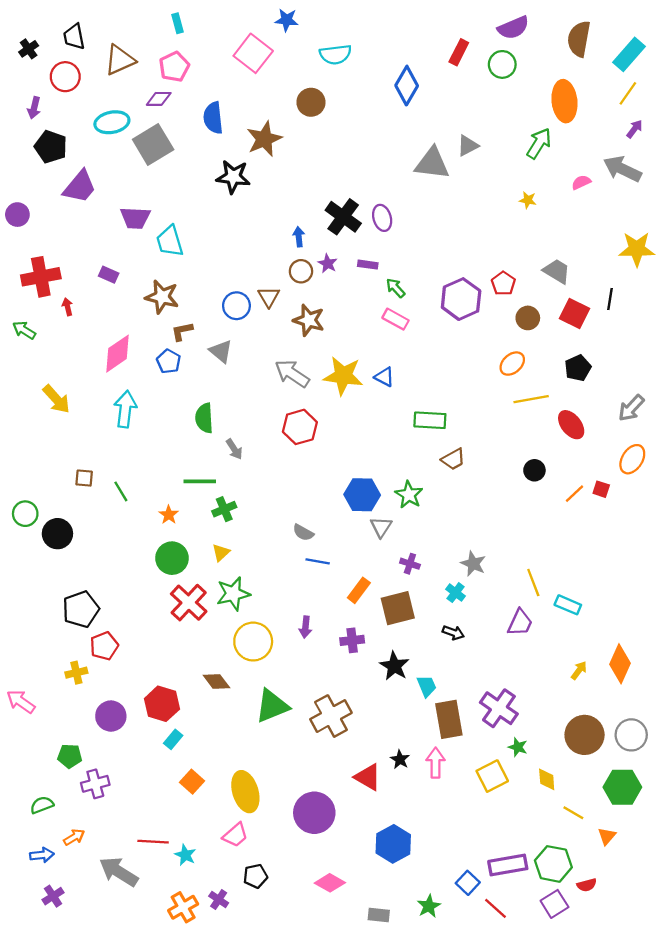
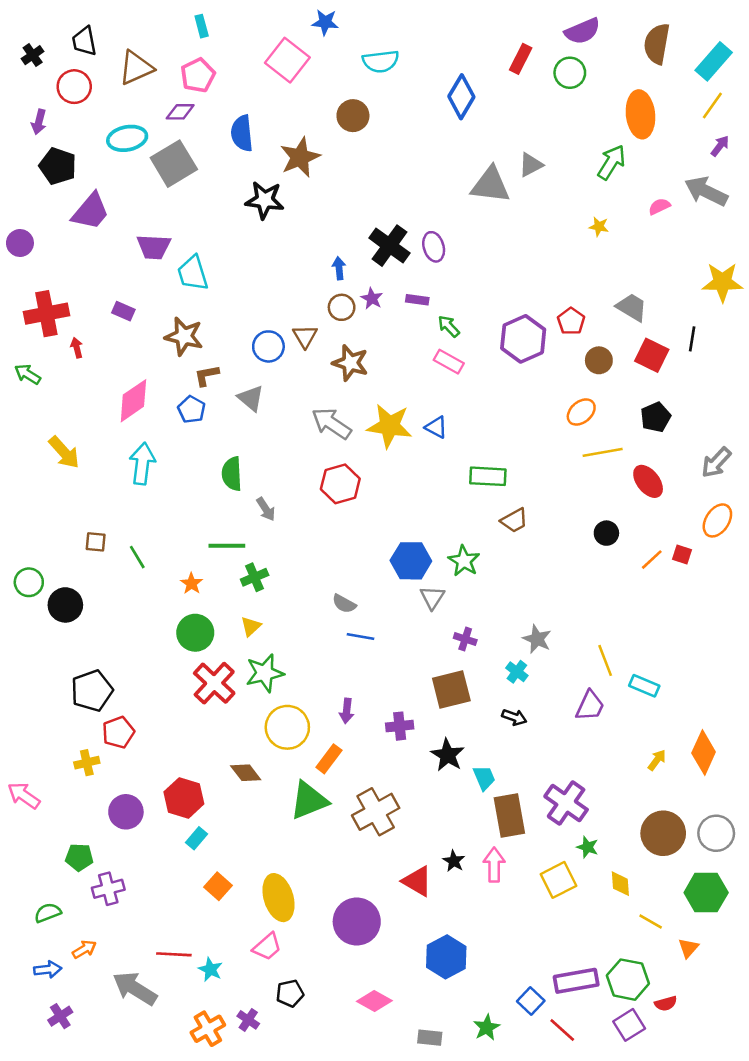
orange rectangle: (359, 590) -> (329, 759), moved

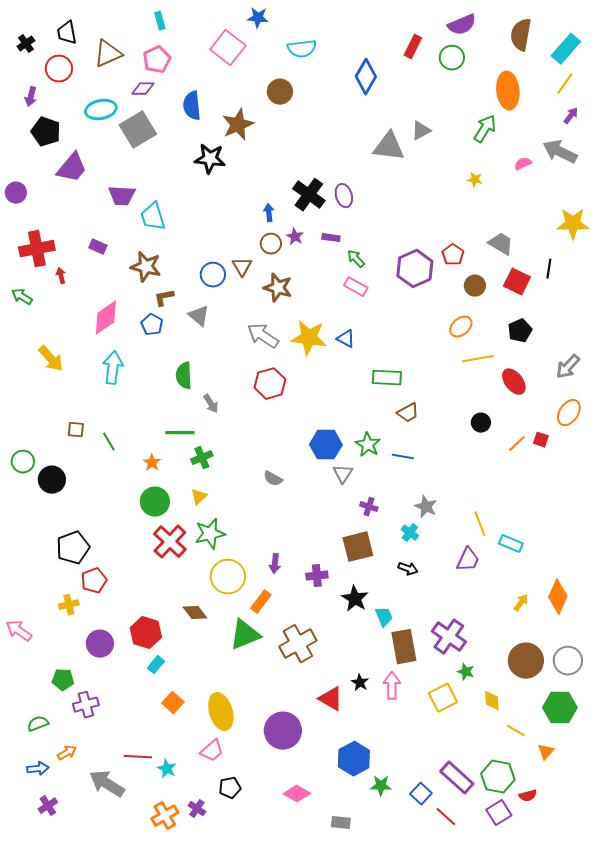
blue line: (360, 637) -> (403, 457), moved
purple rectangle: (576, 981) -> (457, 778), turned 52
green star: (487, 1027) -> (381, 786), moved, turned 30

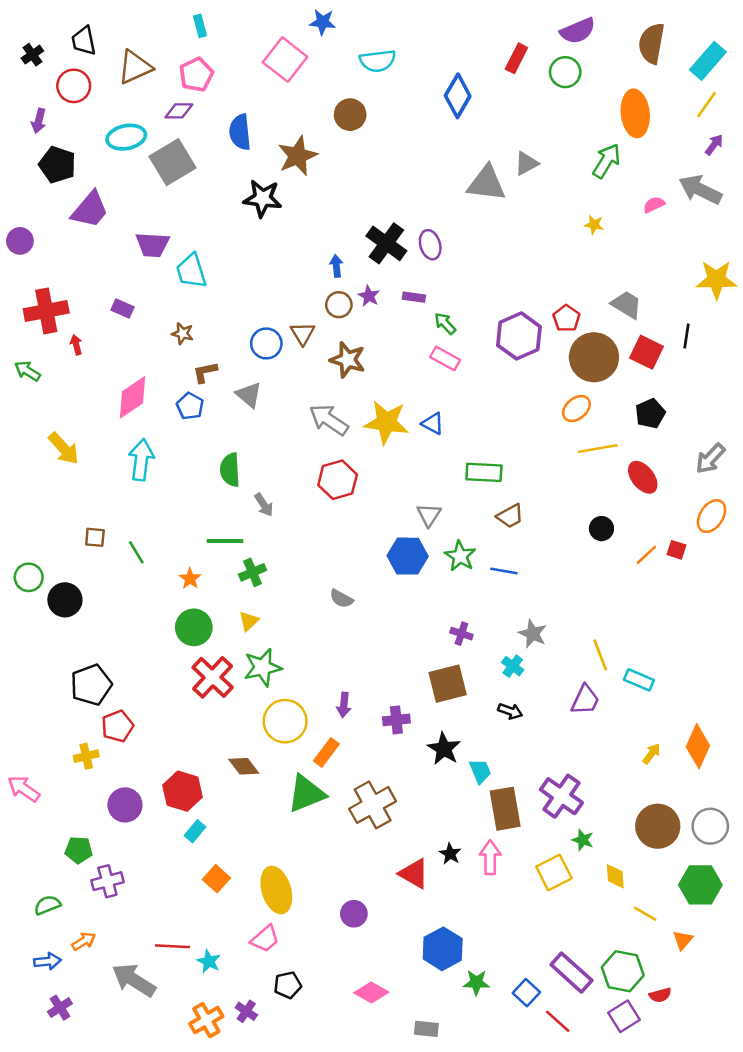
brown star: (146, 267) -> (183, 333), size x0.6
brown circle: (475, 286) -> (594, 357), size x1.8
gray triangle: (343, 474) -> (429, 515), moved
purple circle: (283, 731) -> (354, 914), size x0.6

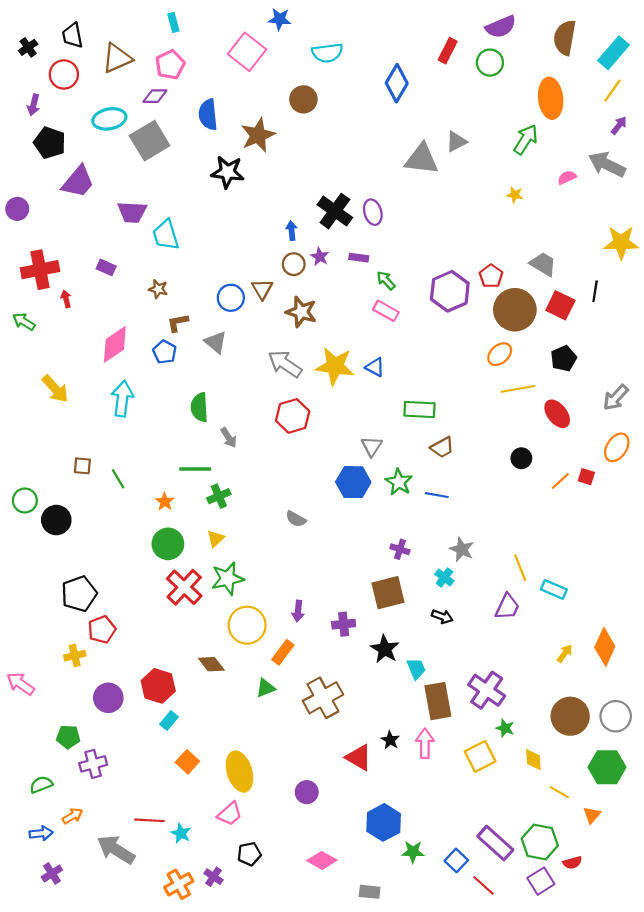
green triangle: (306, 794) -> (266, 688), size x0.6

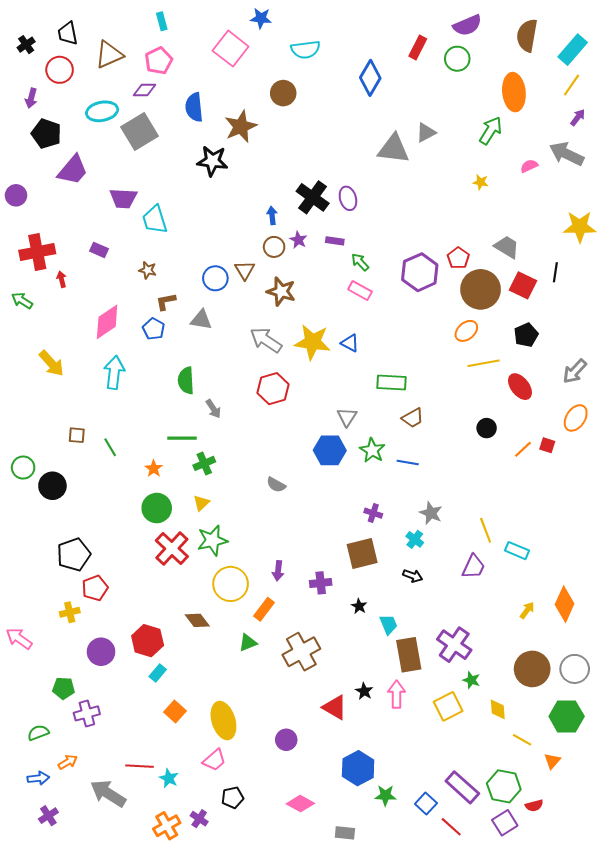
gray triangle: (216, 342) -> (201, 320), turned -30
black star: (385, 649) -> (359, 606), size x0.6

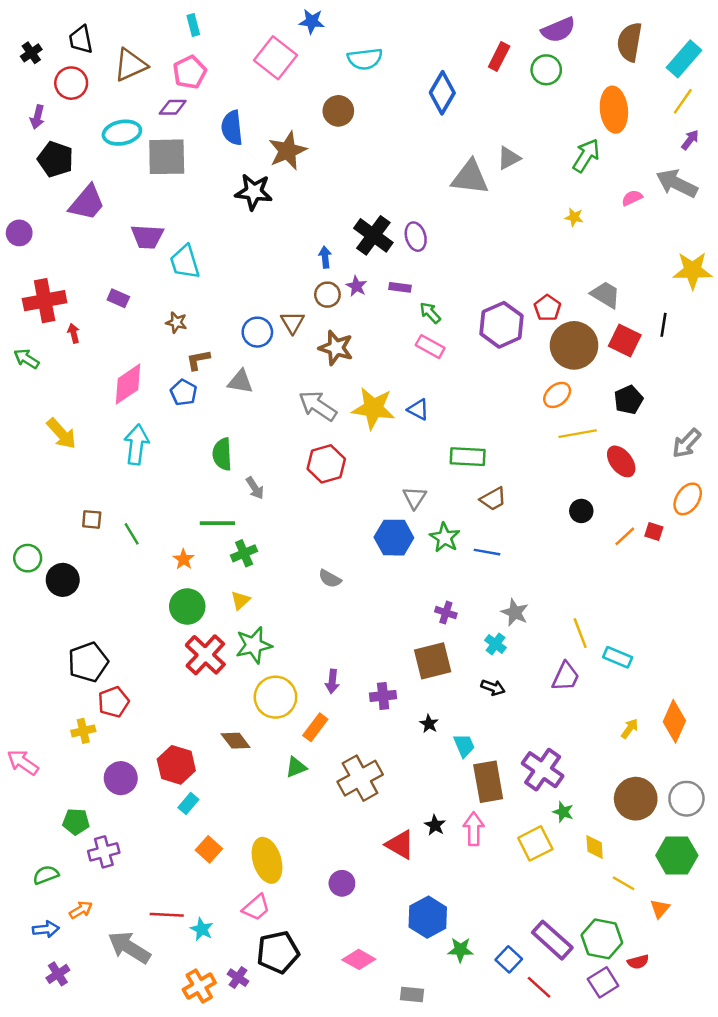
gray square: (139, 132) -> (167, 157), turned 30
black pentagon: (233, 797) -> (278, 952), size x1.6

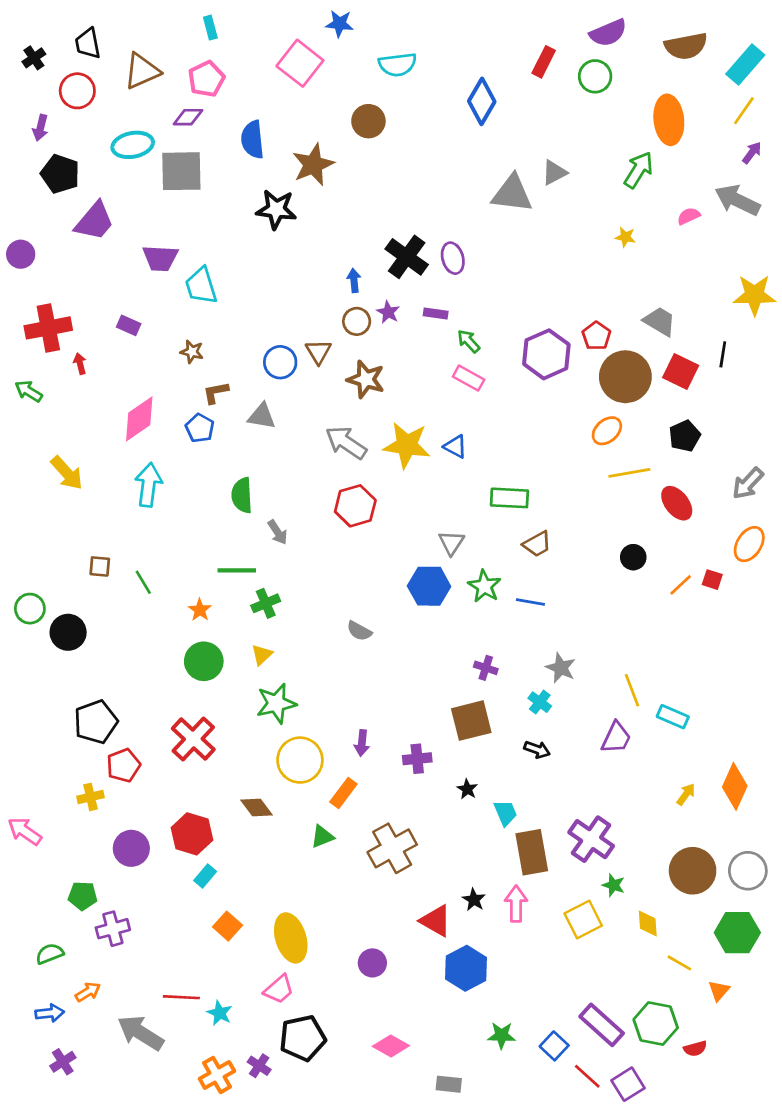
brown semicircle: (630, 42) -> (686, 46), turned -111
red cross: (205, 655) -> (193, 739), moved
blue hexagon: (428, 917) -> (466, 968), moved
purple square: (603, 982) -> (628, 1084), moved

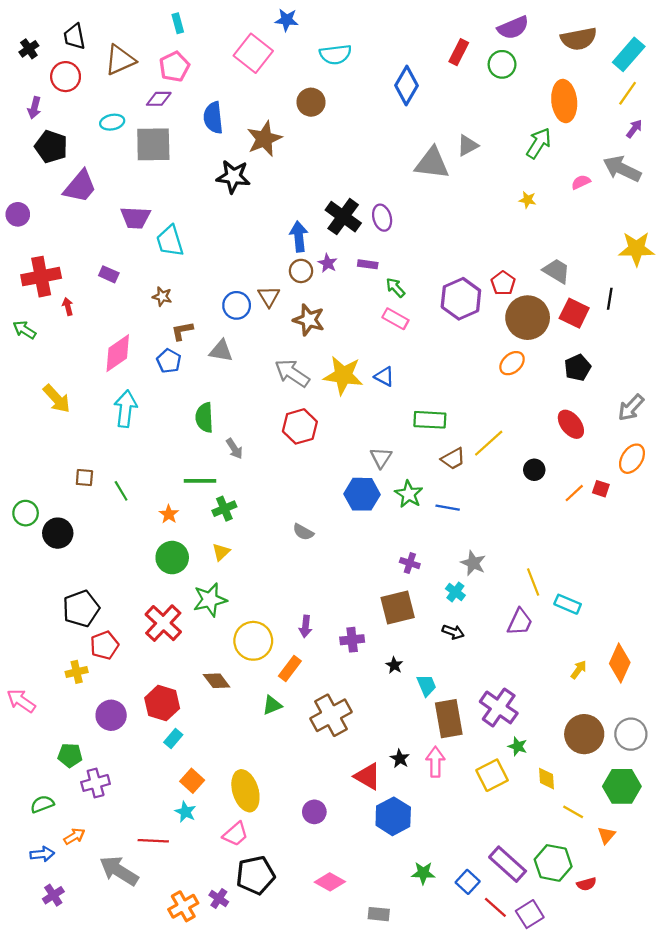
cyan ellipse: (133, 145) -> (112, 122), size x0.7
blue arrow: (354, 281) -> (299, 237), size x1.5
yellow line: (629, 473) -> (489, 443), moved, turned -32
green star: (276, 703) -> (210, 600), moved
cyan star: (220, 1013) -> (185, 812), moved

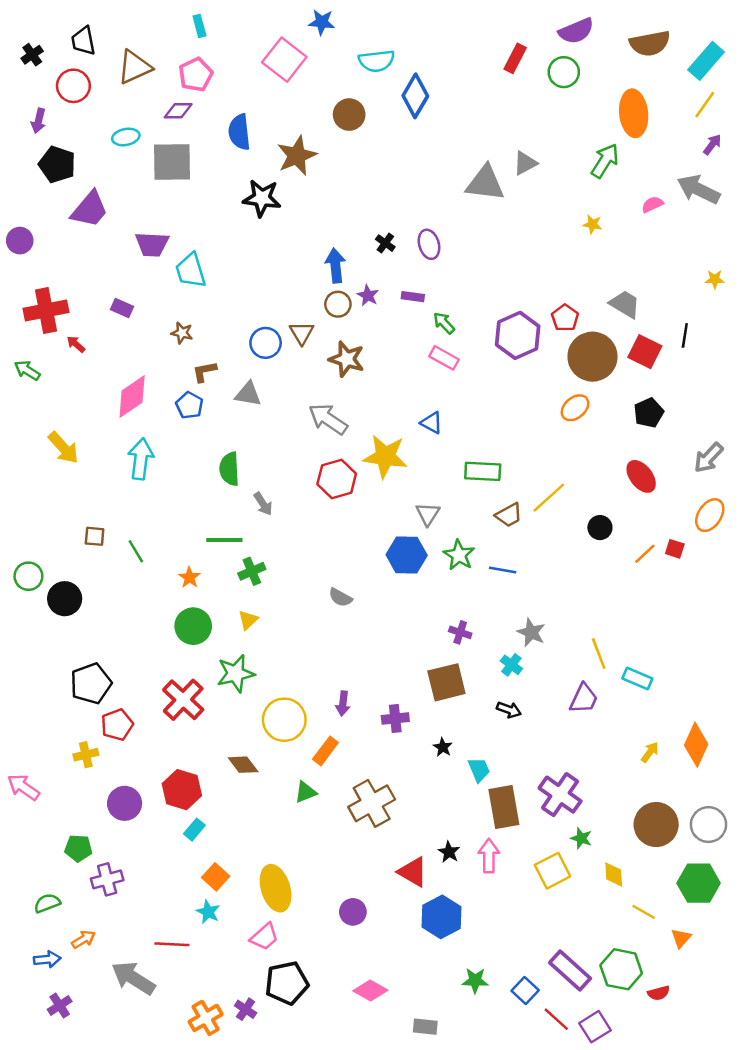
blue diamond: (407, 85) -> (415, 96), moved
black cross: (343, 217) -> (385, 243), size x0.5
yellow star: (636, 249) -> (715, 279), size x0.5
red arrow: (68, 307) -> (76, 344), turned -35
yellow star: (343, 375) -> (385, 456), moved

